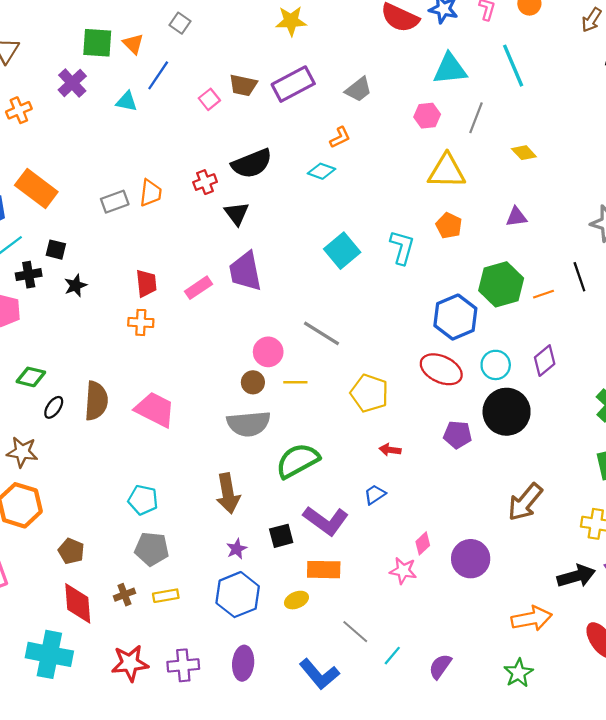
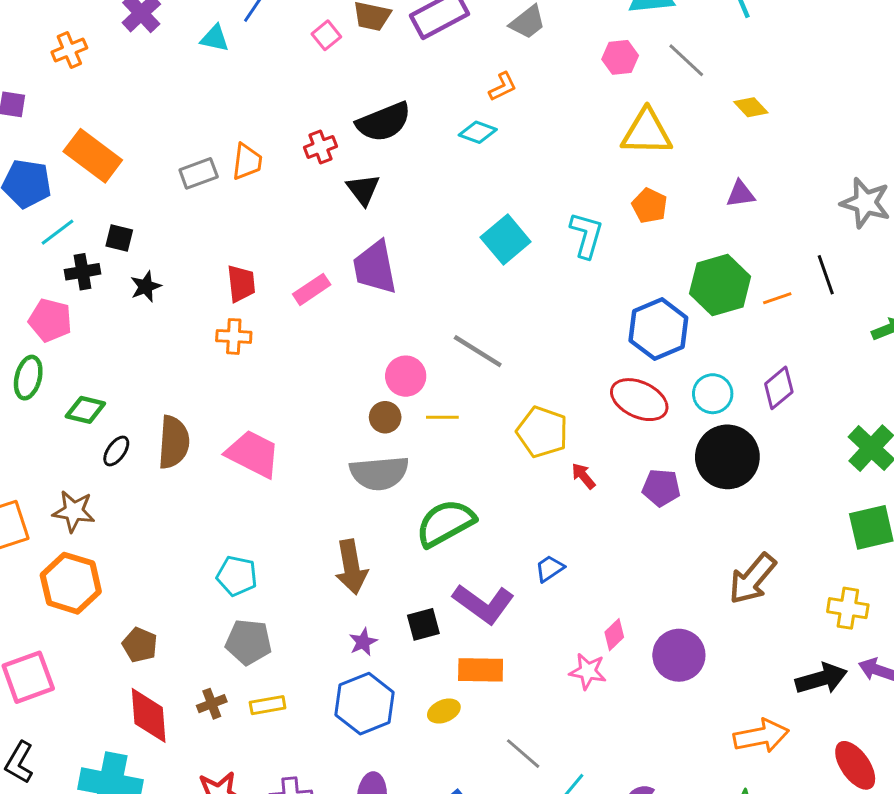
gray line: (476, 118) -> (686, 60), turned -68
red arrow: (390, 450) -> (583, 476), moved, turned 42

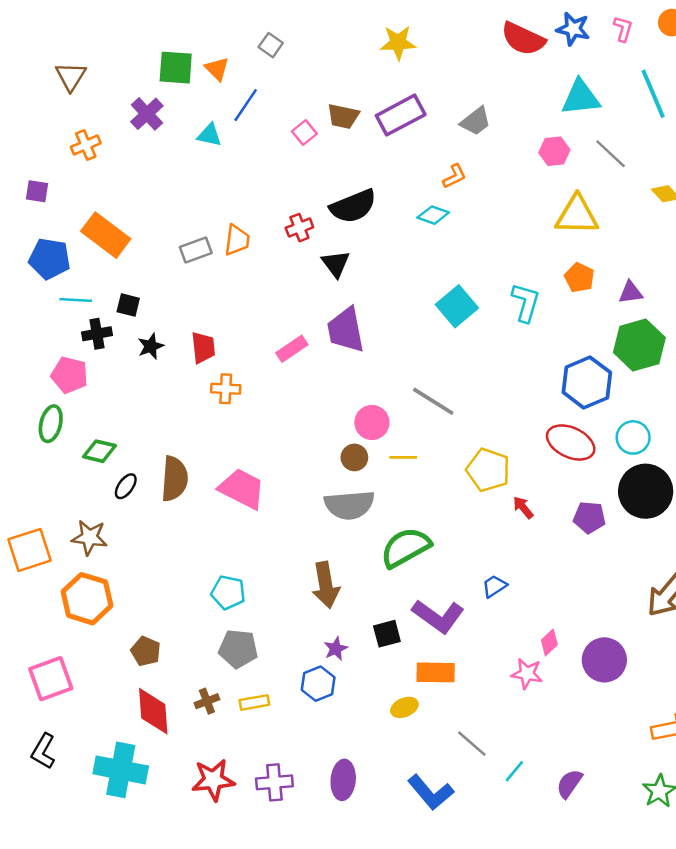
purple triangle: (741, 194) -> (631, 293), moved
cyan line: (58, 232) -> (76, 300), turned 40
red trapezoid: (241, 284) -> (203, 347), moved
blue hexagon: (365, 704) -> (318, 684), moved, size x0.7

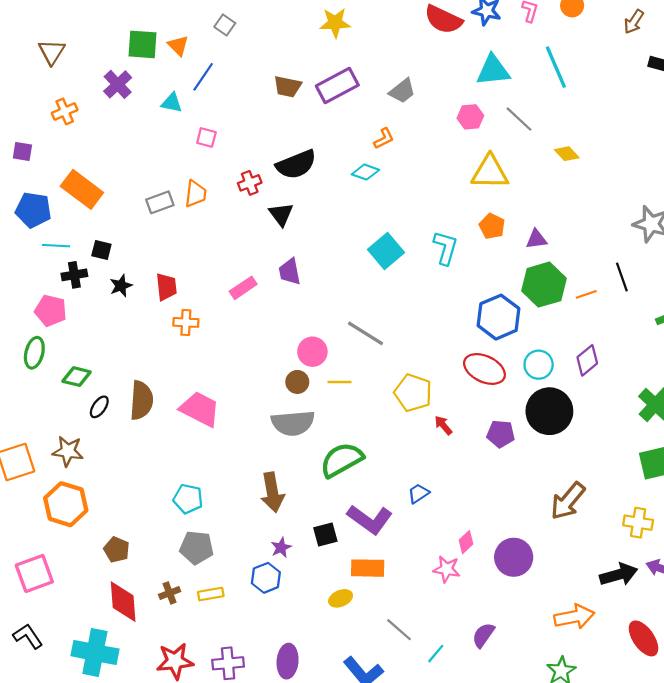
pink square: (304, 133) -> (206, 137), moved, turned -36
purple trapezoid: (346, 330) -> (290, 272), size x0.7
black L-shape: (43, 751) -> (28, 636), turned 116
purple semicircle: (569, 784) -> (483, 635), moved

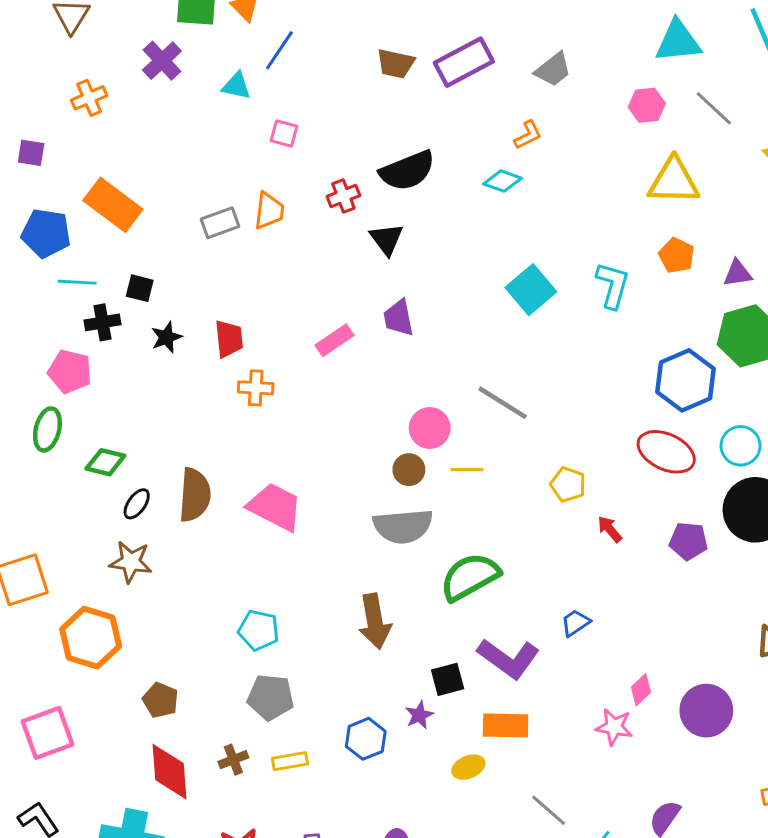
yellow pentagon: (413, 393) -> (568, 485), size x0.7
brown star: (68, 451) -> (131, 562), moved
purple star: (281, 548) -> (419, 715), moved

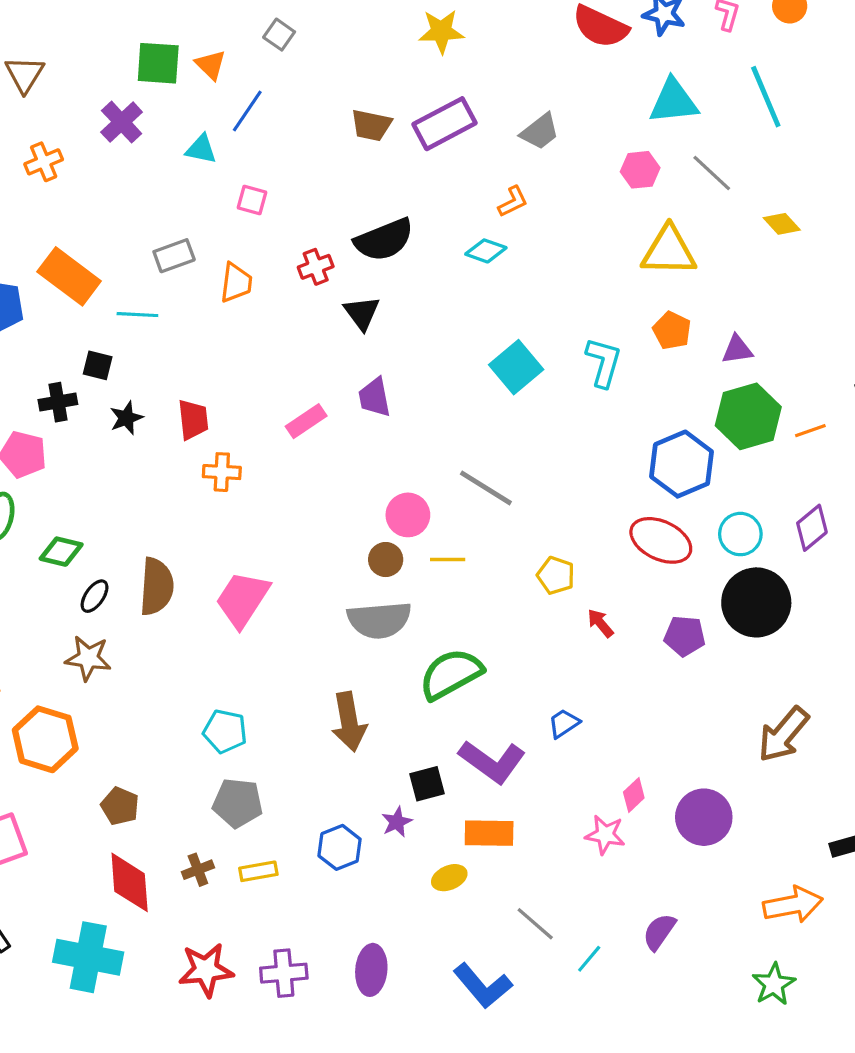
gray rectangle: (220, 223) -> (174, 256), moved
cyan line: (77, 282) -> (137, 315), moved
pink trapezoid: (275, 507) -> (242, 599), turned -84

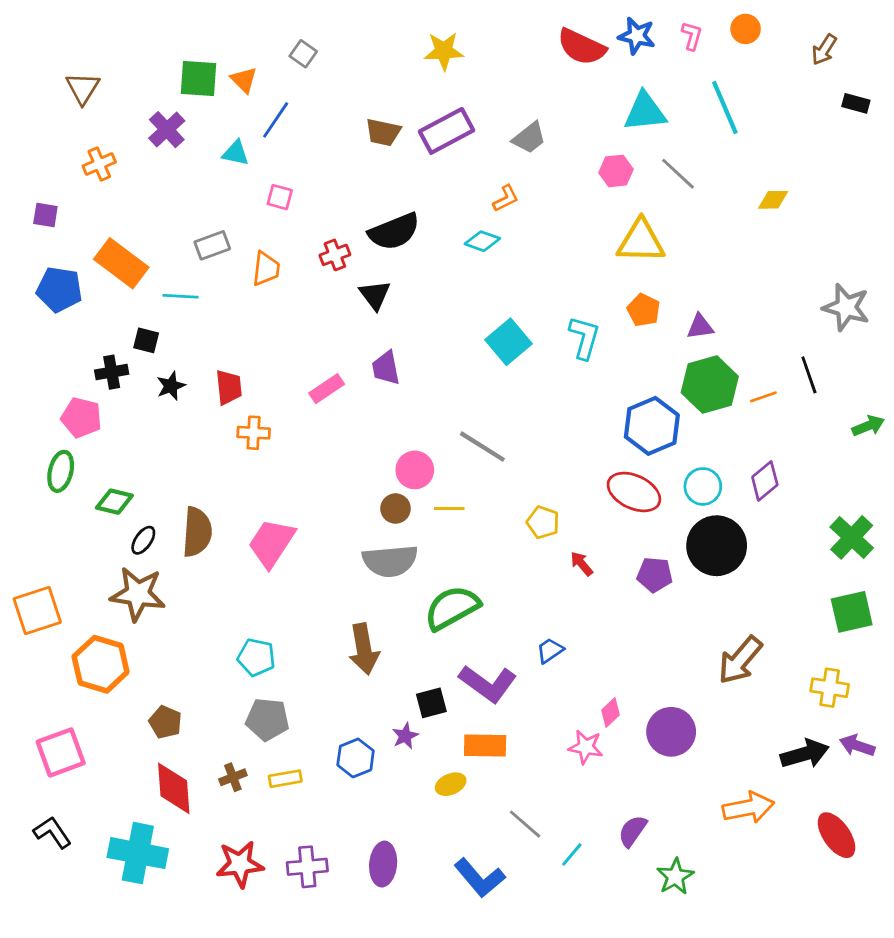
yellow diamond: (782, 224) -> (773, 200), moved, turned -48
brown star: (88, 658) -> (138, 594), size x1.4
green star: (774, 984) -> (675, 876), moved

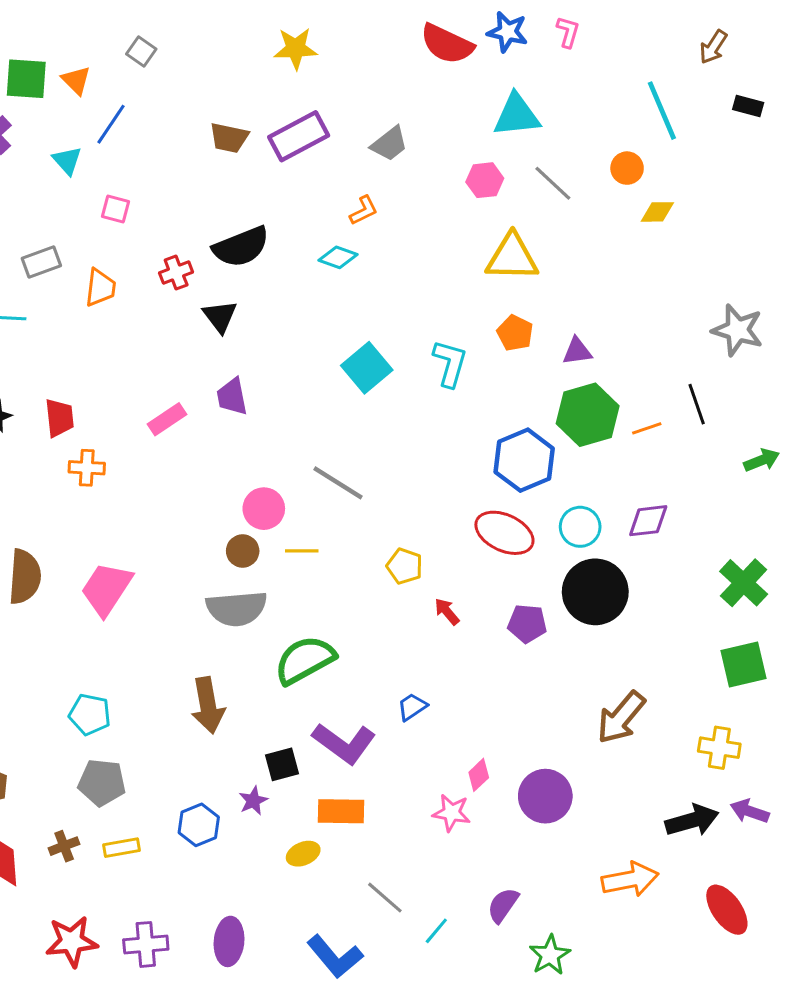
orange circle: (746, 29) -> (627, 168), moved
cyan line: (725, 107) -> (662, 111), moved
cyan triangle: (236, 153) -> (67, 161), turned 36
purple diamond: (765, 481) -> (648, 521), turned 33

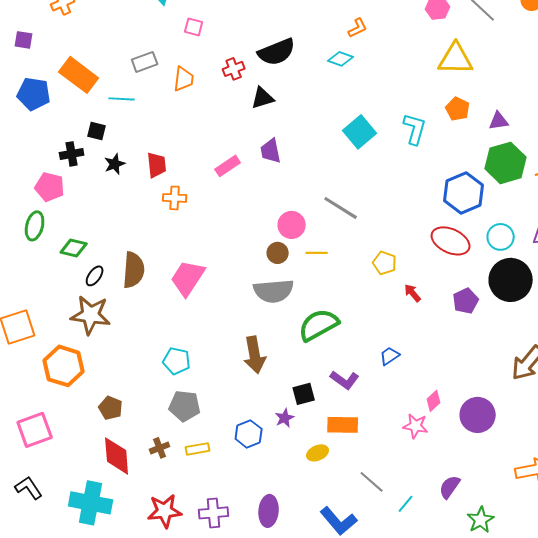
black triangle: (220, 316) -> (263, 98), turned 50
purple pentagon: (527, 624) -> (466, 301), turned -30
purple L-shape: (344, 743) -> (345, 380), size x0.7

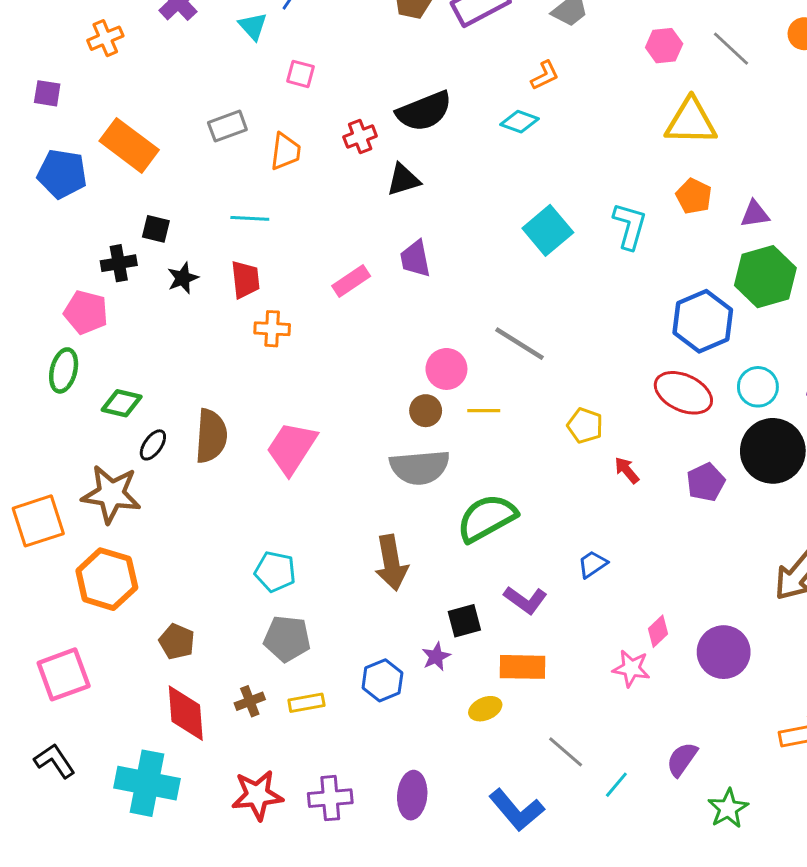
cyan line: (122, 99) -> (250, 218), moved
brown star: (91, 315) -> (111, 494), moved

